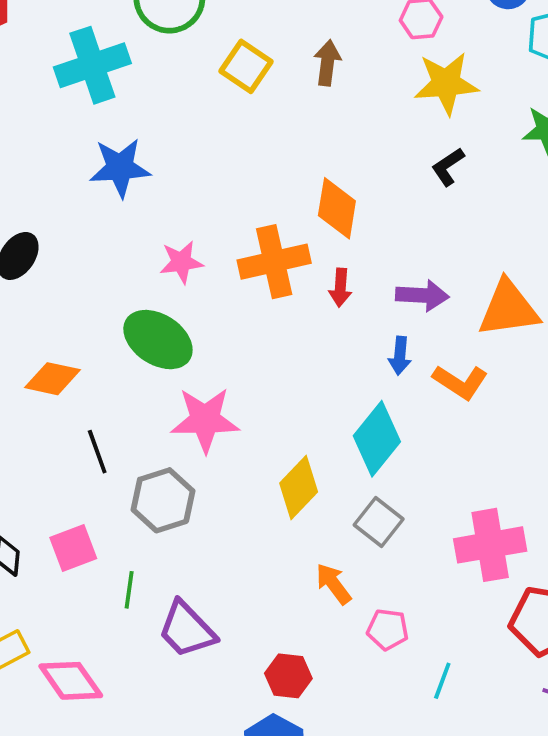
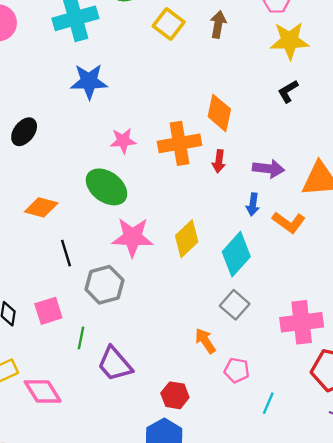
yellow diamond: (299, 488) -> (187, 239), moved

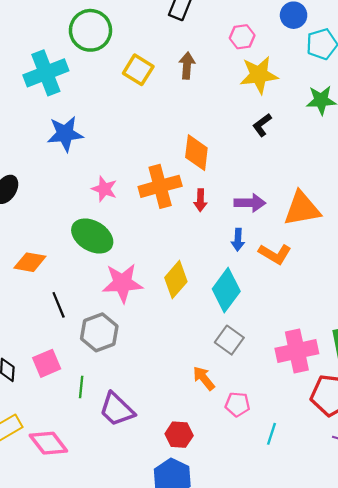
pink star: (123, 141) -> (104, 189), turned 30

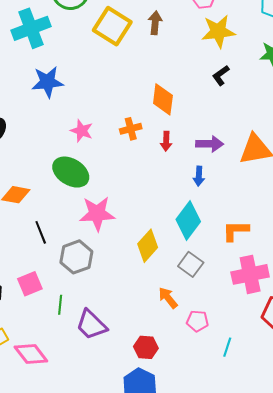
yellow square: (138, 70) -> (112, 26), size x1.4
orange cross: (160, 186) -> (131, 129), size x0.6
orange L-shape: (275, 254) -> (236, 231), moved, turned 148
yellow diamond: (176, 280) -> (148, 246), moved

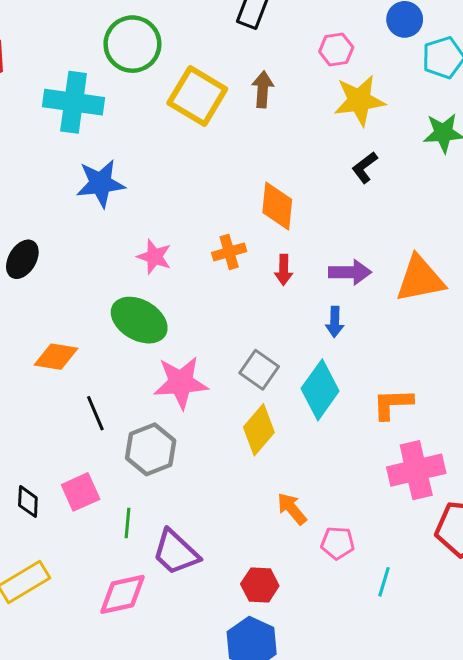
cyan cross: (31, 28) -> (74, 102), turned 30
gray square: (191, 264) -> (259, 370), moved
pink diamond: (31, 354) -> (123, 594), moved, turned -64

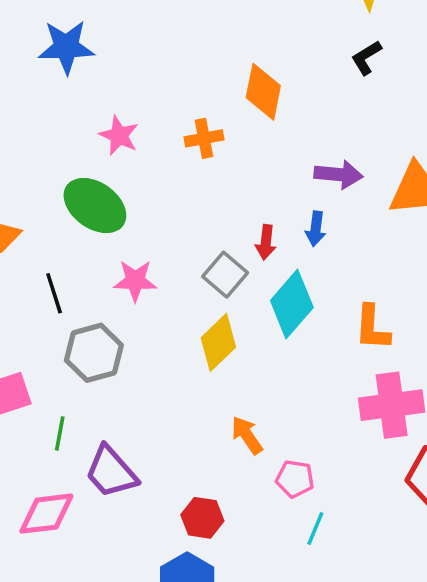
red arrow: (284, 270) -> (266, 242), moved
pink star: (181, 383) -> (135, 281), size x0.7
orange L-shape: (393, 404) -> (372, 328), turned -90
black line: (95, 413) -> (54, 293), moved
cyan line: (384, 582) -> (315, 529), moved

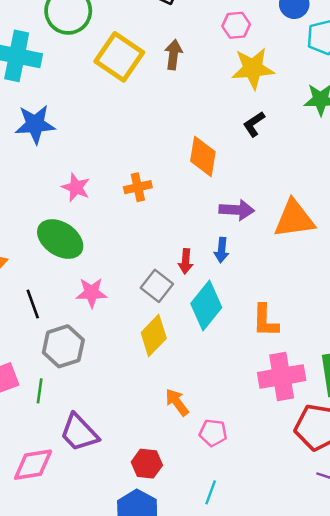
orange diamond: (263, 92) -> (203, 156), moved
green line: (60, 433) -> (40, 391), moved
cyan line: (315, 529) -> (211, 492), moved

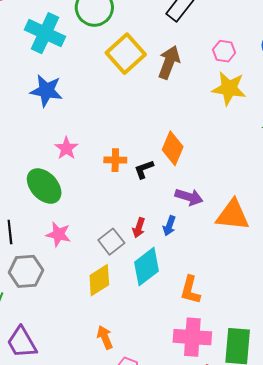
brown arrow: (174, 55) -> (169, 62), size x1.4
black L-shape: (254, 124) -> (144, 169), moved

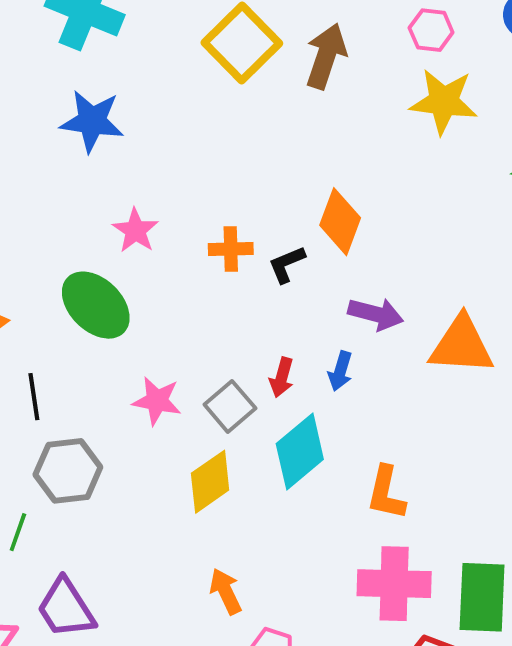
pink star: (58, 234) -> (157, 401), moved

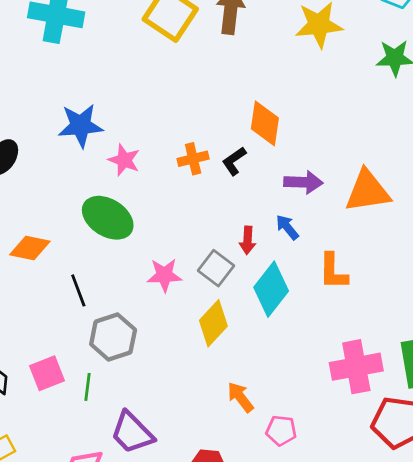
blue star: (92, 121) -> (81, 126), moved
blue arrow: (340, 371) -> (287, 227), turned 136
orange L-shape: (386, 493) -> (333, 271), moved

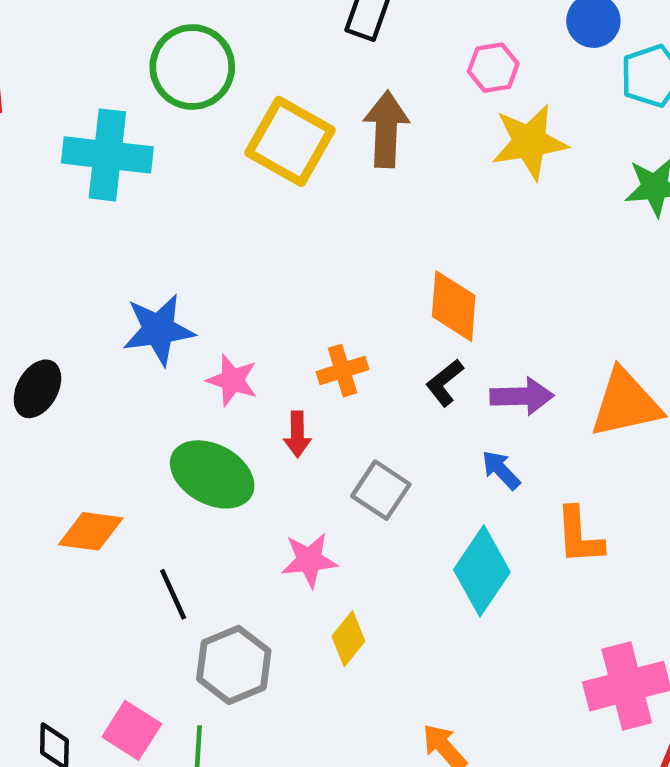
black L-shape: (234, 161) -> (445, 383), moved
red arrow: (248, 240) -> (297, 434), moved
gray square: (216, 268) -> (381, 490), moved
yellow diamond: (213, 323) -> (348, 639), moved, size x0.7
pink square: (47, 373) -> (132, 730), turned -32

